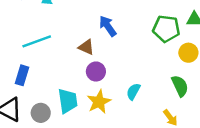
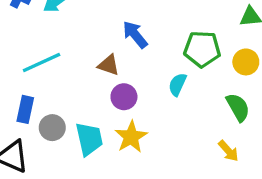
green pentagon: (166, 29) -> (202, 49), moved
cyan semicircle: (133, 92) -> (177, 84), moved
gray circle: (41, 113) -> (52, 128), moved

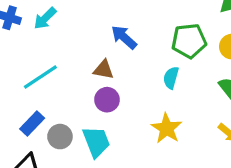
purple circle: (124, 97) -> (107, 100), moved
blue rectangle: (25, 109) -> (32, 123), turned 40
yellow star: (131, 137) -> (167, 128), moved

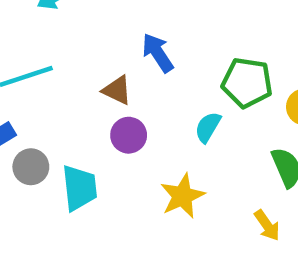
purple circle: (107, 100) -> (129, 135), moved

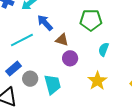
blue arrow: (158, 53) -> (45, 23), moved
green pentagon: (247, 83) -> (91, 20), moved

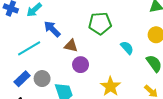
cyan semicircle: (104, 49) -> (127, 48), moved, turned 120
gray circle: (30, 79) -> (42, 79), moved

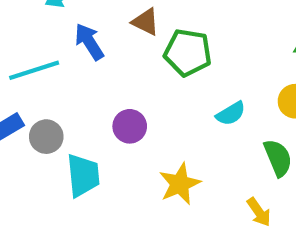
brown triangle: (71, 46) -> (146, 22), moved
cyan semicircle: (127, 48) -> (231, 114), turned 88

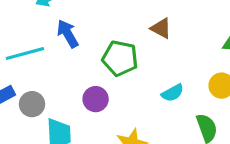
brown triangle: (146, 22) -> (161, 28), moved
green pentagon: (188, 53) -> (120, 58), moved

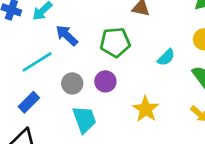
gray circle: (32, 104) -> (72, 83), moved

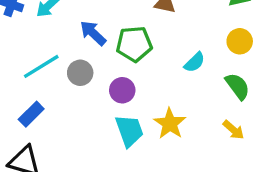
blue arrow: (67, 35) -> (93, 33), moved
gray circle: (72, 83) -> (80, 73), moved
cyan trapezoid: (84, 119) -> (129, 131), moved

